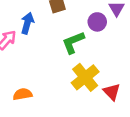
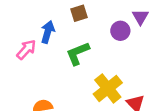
green L-shape: (73, 42) -> (78, 53), moved

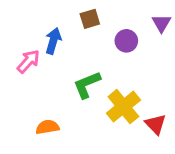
purple circle: (120, 31) -> (126, 41), moved
green L-shape: (78, 53) -> (87, 85), moved

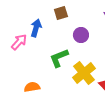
purple circle: (126, 41) -> (81, 35), moved

